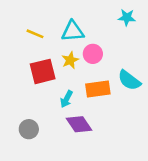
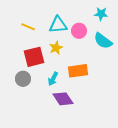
pink circle: (93, 54) -> (79, 31), moved
cyan semicircle: (129, 80) -> (103, 41), moved
gray circle: (29, 129) -> (23, 79), moved

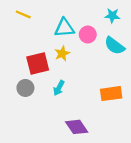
yellow line: (28, 27) -> (23, 14), moved
orange rectangle: (78, 71) -> (111, 94), moved
purple diamond: (63, 99) -> (77, 127), moved

